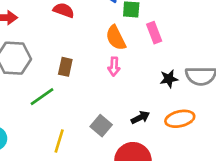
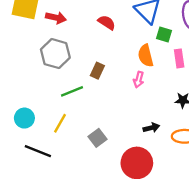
gray square: (101, 126) -> (98, 138), moved
yellow line: (59, 141) -> (60, 123), moved

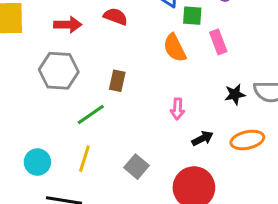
red arrow: (56, 18) -> (68, 25), moved
pink arrow: (139, 80) -> (177, 109), moved

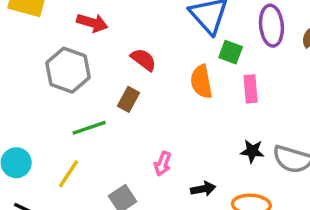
red semicircle: (116, 16) -> (143, 60), moved
pink arrow: (177, 109) -> (163, 164), moved

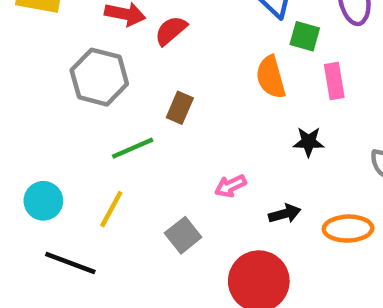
red semicircle: (143, 60) -> (171, 31), moved, turned -72
black star: (252, 151) -> (309, 142), moved
pink arrow: (163, 164) -> (231, 186), turned 50

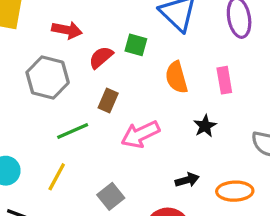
red semicircle: (171, 31) -> (101, 57), moved
green square: (305, 36) -> (136, 45), moved
black star: (309, 142) -> (205, 126), turned -30
pink arrow: (231, 186) -> (140, 134), moved, size x1.6

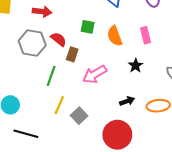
green square: (136, 45) -> (88, 27), moved
red semicircle: (101, 57) -> (59, 39), moved, turned 84
green line: (73, 131) -> (51, 76), turned -42
yellow line: (57, 177) -> (59, 105), moved

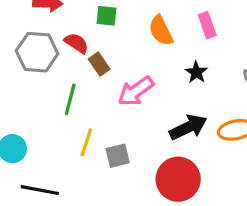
green square: (88, 27) -> (106, 16), moved
brown rectangle: (72, 54) -> (99, 64), turned -48
black arrow: (127, 101) -> (188, 127), size x1.6
gray square: (79, 116) -> (118, 156), turned 35

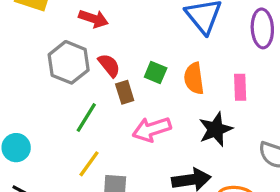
green square: (106, 16) -> (156, 73), moved
black star: (196, 72) -> (216, 129), size x1.5

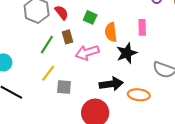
orange semicircle: (194, 78) -> (111, 32), moved
brown rectangle: (125, 92) -> (67, 37), moved

